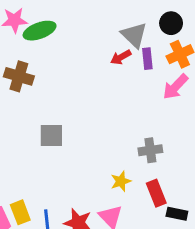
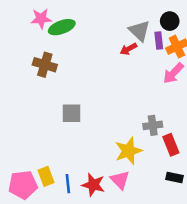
purple rectangle: (147, 59) -> (159, 40), moved
yellow star: (121, 181) -> (128, 151), size x1.6
red rectangle: (156, 193) -> (171, 145), moved

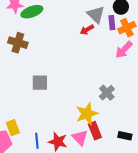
gray cross: (153, 125) -> (107, 93), turned -35
red rectangle: (171, 145) -> (95, 131), moved
yellow rectangle: (46, 176) -> (13, 128), moved

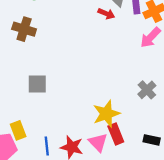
red arrow: (87, 30) -> (106, 14), turned -128
gray square: (40, 83) -> (37, 84), moved
gray cross: (107, 93) -> (147, 90), moved

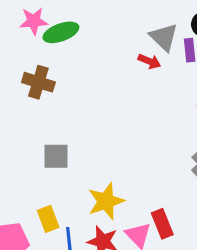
yellow star: (106, 114) -> (106, 201), moved
yellow rectangle: (18, 130) -> (48, 219), moved

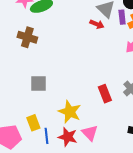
yellow star: (106, 201) -> (70, 112), turned -30
red rectangle: (162, 224) -> (105, 94), moved

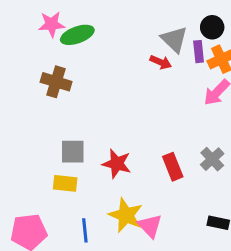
yellow star: (70, 112) -> (126, 215), moved
yellow rectangle: (33, 123) -> (65, 183), moved, turned -63
red star: (68, 137) -> (117, 164), moved

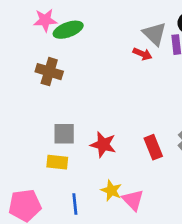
yellow star: (126, 215) -> (111, 190), size x0.7

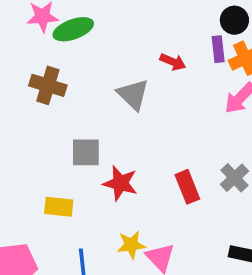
gray triangle: (155, 34) -> (133, 94), moved
gray square: (64, 134) -> (86, 152), moved
yellow star: (111, 190) -> (131, 245), turned -30

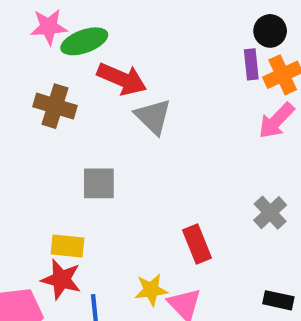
red arrow: (173, 62) -> (122, 79), moved, size x1.6
red star: (120, 183) -> (61, 279), moved
red rectangle: (187, 187) -> (197, 244), moved

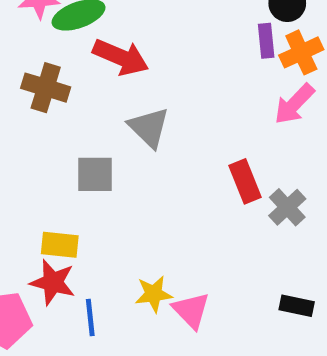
gray triangle: (153, 117) -> (149, 127), moved
red rectangle: (197, 244) -> (245, 181), moved

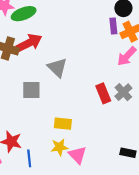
red arrow: (121, 57) -> (29, 43), moved, turned -50
gray cross: (287, 207) -> (123, 92), moved
yellow rectangle: (60, 245) -> (63, 124), moved

